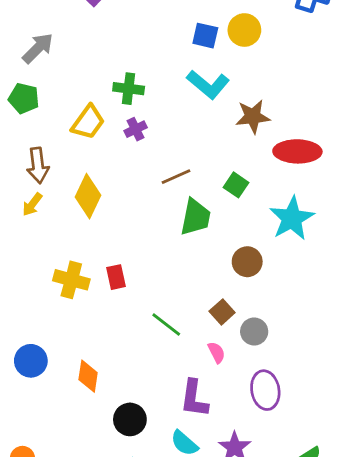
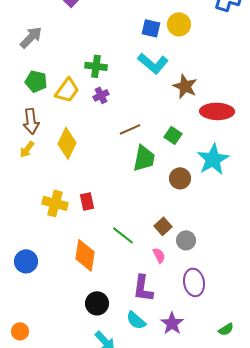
green pentagon: (24, 98) -> (36, 81), moved
brown star: (253, 117) -> (185, 86), turned 30
brown circle: (247, 262) -> (180, 178), moved
orange diamond: (88, 376) -> (85, 255), moved, size x1.4

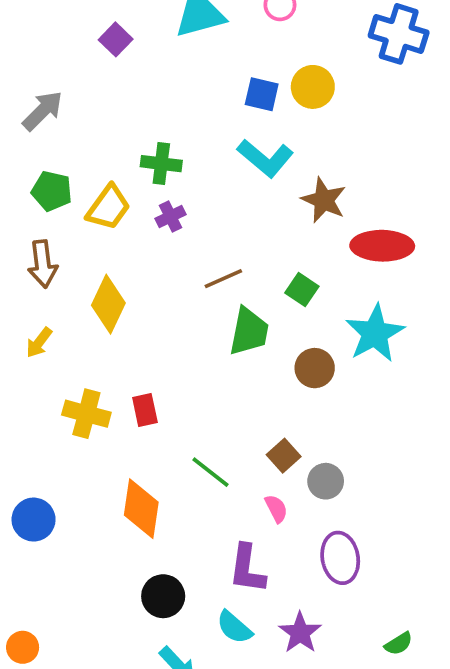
yellow arrow: (27, 149) -> (39, 342), moved

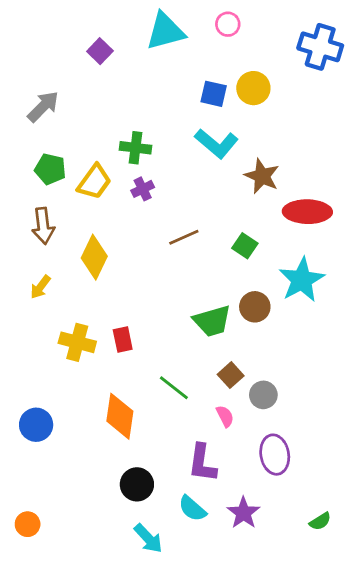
green trapezoid: (249, 332) -> (212, 321), moved, turned 63

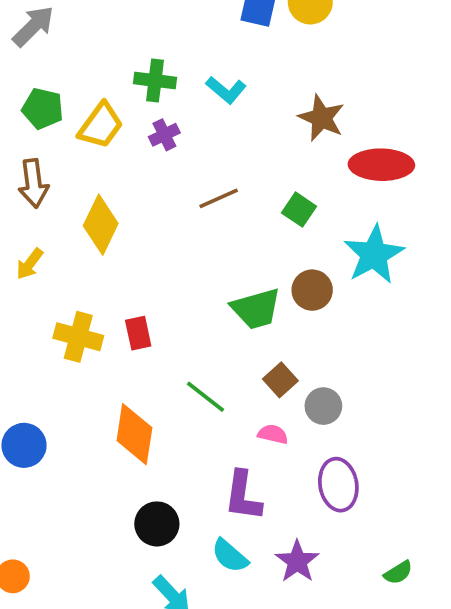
cyan L-shape: (216, 143) -> (226, 90), moved, size x0.7
pink semicircle: (225, 416) -> (273, 434), turned -50

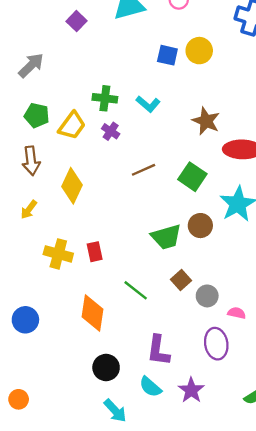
purple cross: (164, 135) -> (111, 131), turned -30
green square: (299, 210) -> (192, 177), size x1.4
pink semicircle: (273, 434) -> (237, 313), moved

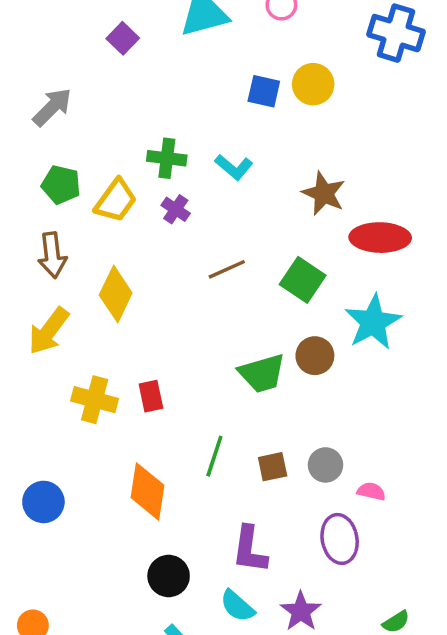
yellow arrow: (29, 210) -> (49, 331), size x1.6
brown square: (181, 280) -> (273, 467), moved, turned 30
green line: (136, 290) -> (214, 456), turned 70

